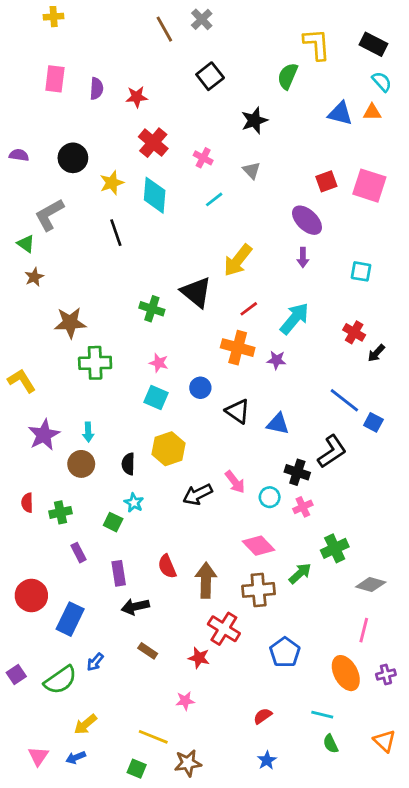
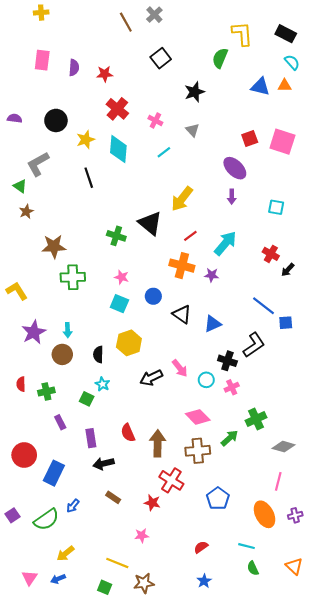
blue square: (373, 422) -> (286, 323), turned -32
blue triangle: (278, 424) -> (213, 324), turned -36

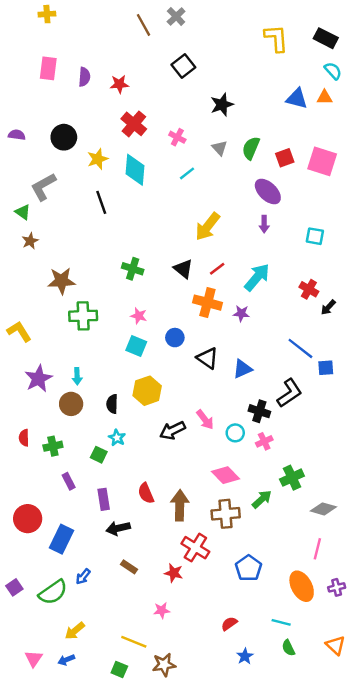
green semicircle: (220, 58) -> (251, 148), moved
black triangle: (150, 223) -> (183, 269), moved, size x0.7
blue star: (204, 581) -> (245, 656), moved

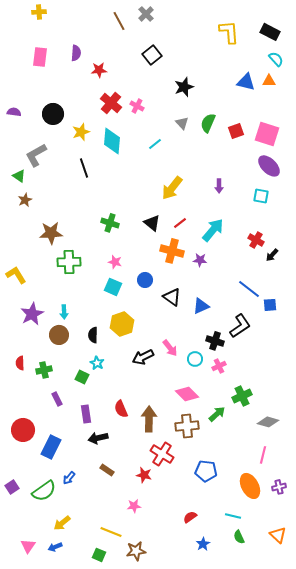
purple semicircle: (84, 77) -> (76, 53), moved
pink cross: (177, 137) -> (137, 106), moved
purple ellipse: (268, 192) -> (269, 166), moved
blue pentagon: (249, 568) -> (206, 471), turned -30

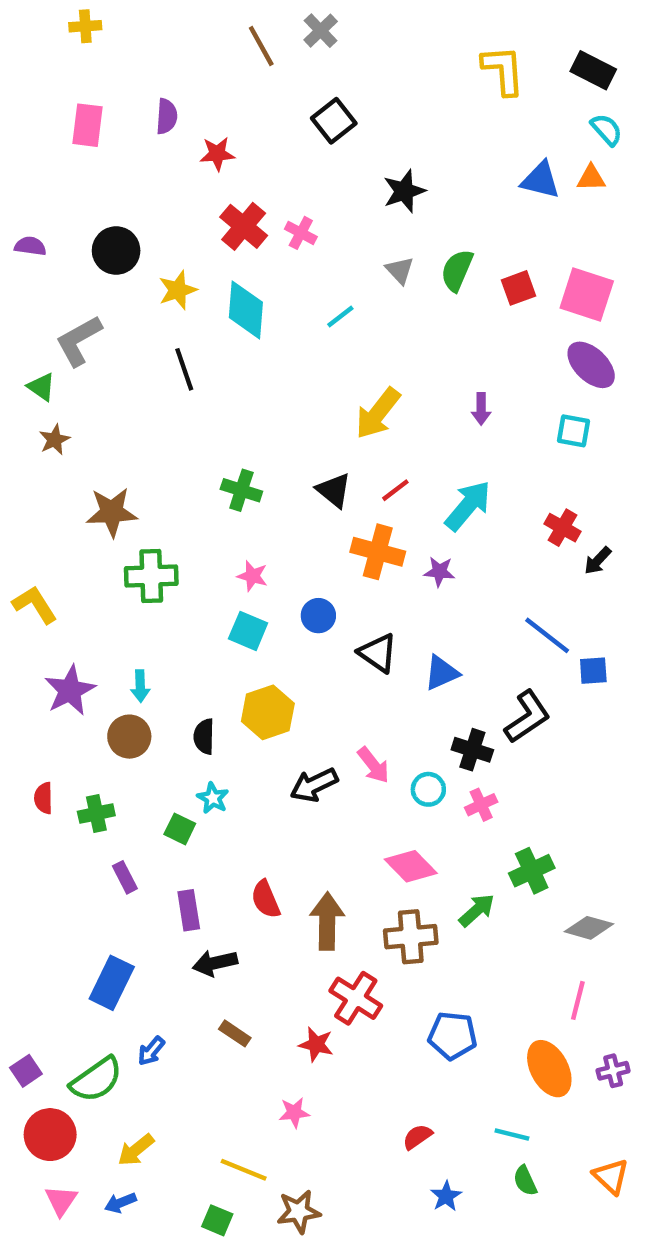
red circle: (23, 430) -> (50, 1135), moved

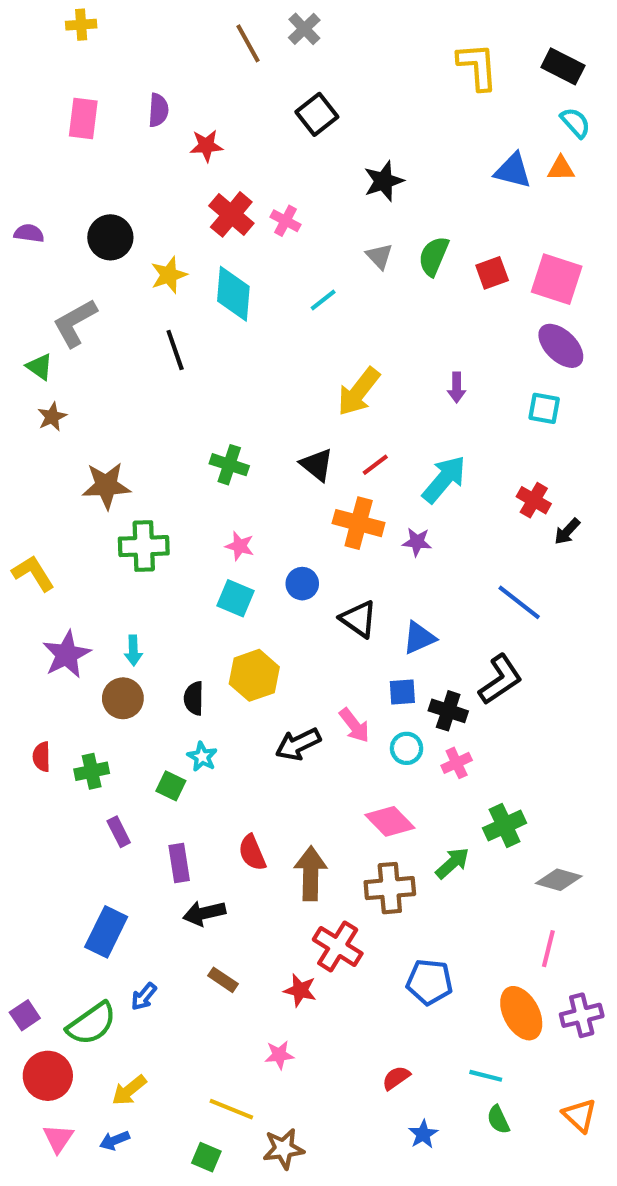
blue square: (593, 671) -> (402, 692), moved
purple cross: (613, 1071) -> (582, 1015), size x1.4

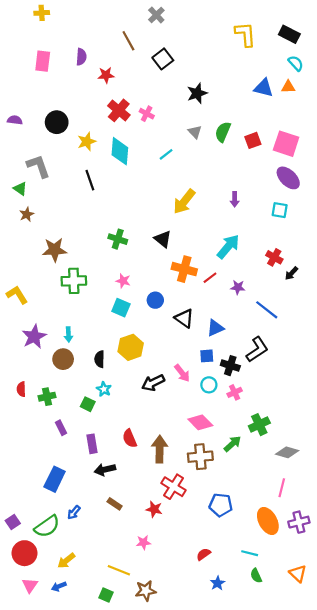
brown line: (248, 43) -> (128, 41), moved
gray L-shape: (75, 323) -> (38, 166), turned 100
red line: (375, 465) -> (210, 278), moved
purple star: (417, 542) -> (238, 287), moved

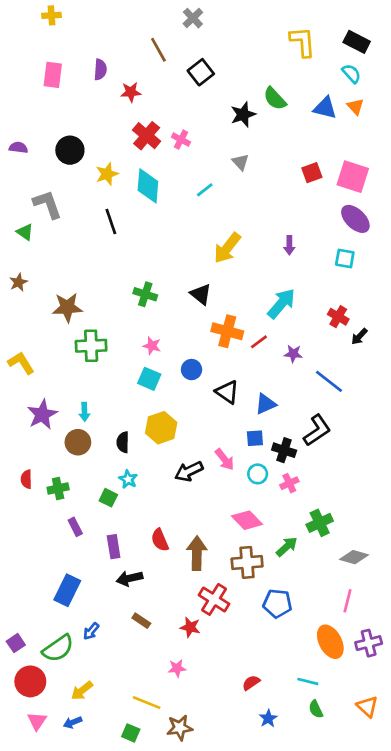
cyan semicircle: (296, 63) -> (351, 74), moved
orange triangle: (288, 87) -> (355, 107), turned 48
green semicircle: (223, 132) -> (275, 99), moved, turned -66
brown star: (27, 214) -> (18, 282), moved
blue pentagon: (221, 505) -> (277, 603), moved

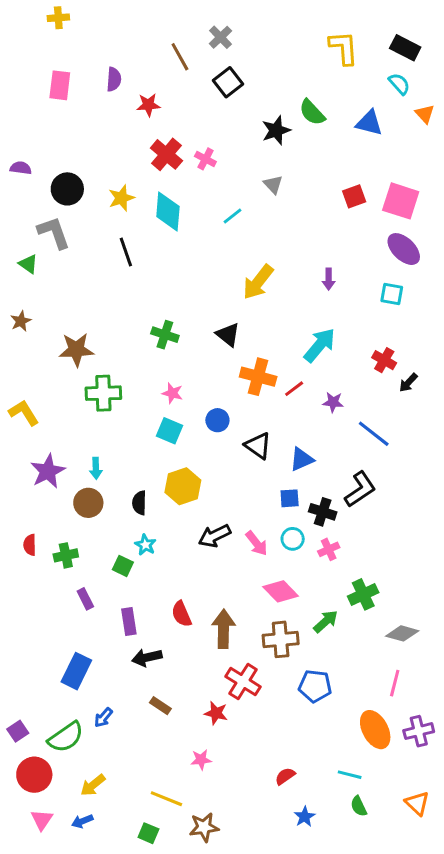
gray cross: (193, 18) -> (220, 37), moved
orange triangle: (355, 107) -> (425, 114), moved
black circle: (70, 150) -> (67, 189), moved
pink arrow: (225, 459) -> (257, 543), moved

